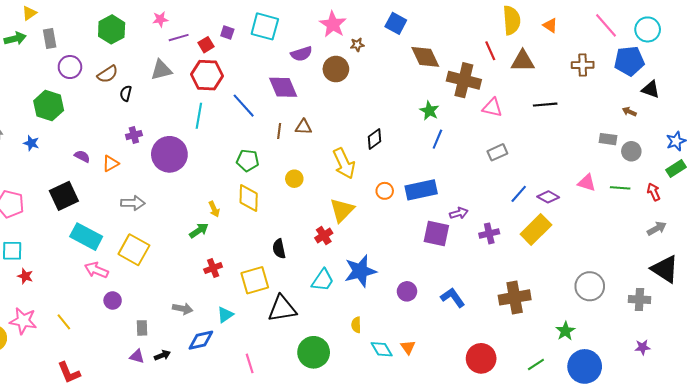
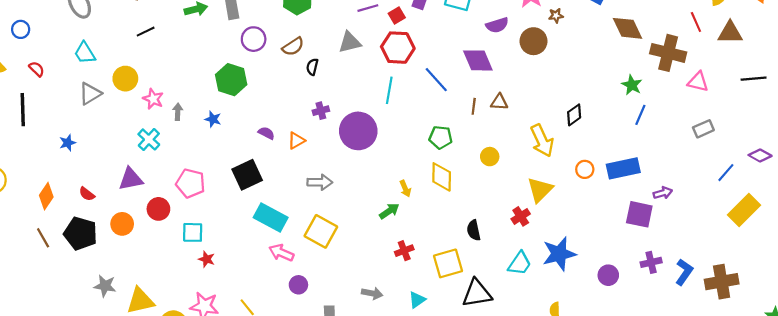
purple diamond: (548, 197) -> (760, 156), moved
purple cross: (489, 233) -> (651, 262), moved
blue L-shape: (453, 297) -> (684, 272), moved, turned 70

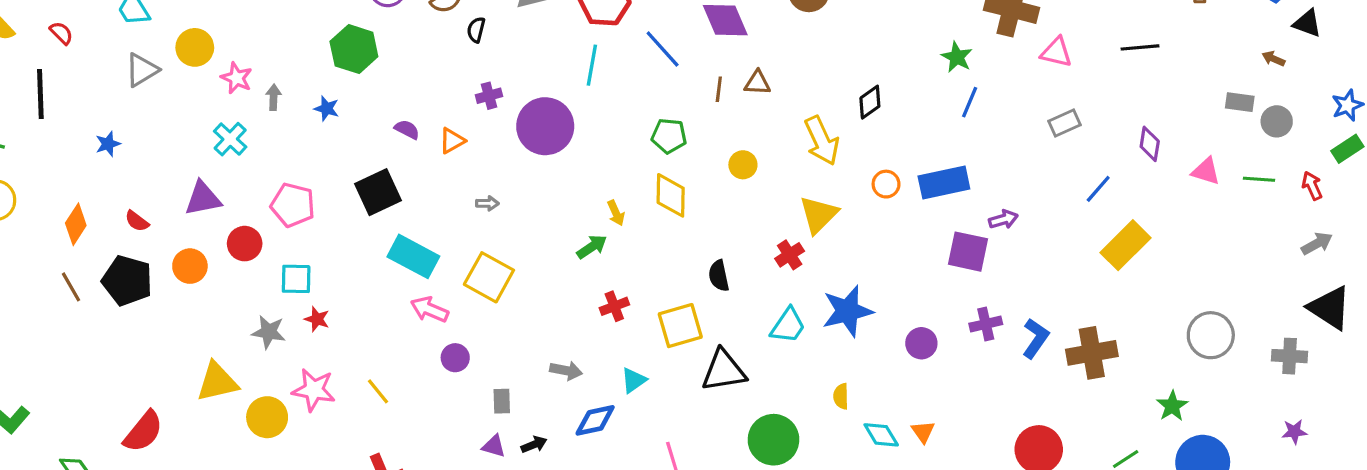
purple diamond: (760, 156) -> (1150, 144), moved, turned 70
gray arrow: (320, 182) -> (487, 203), size x0.6
gray star: (105, 286) -> (269, 332), moved

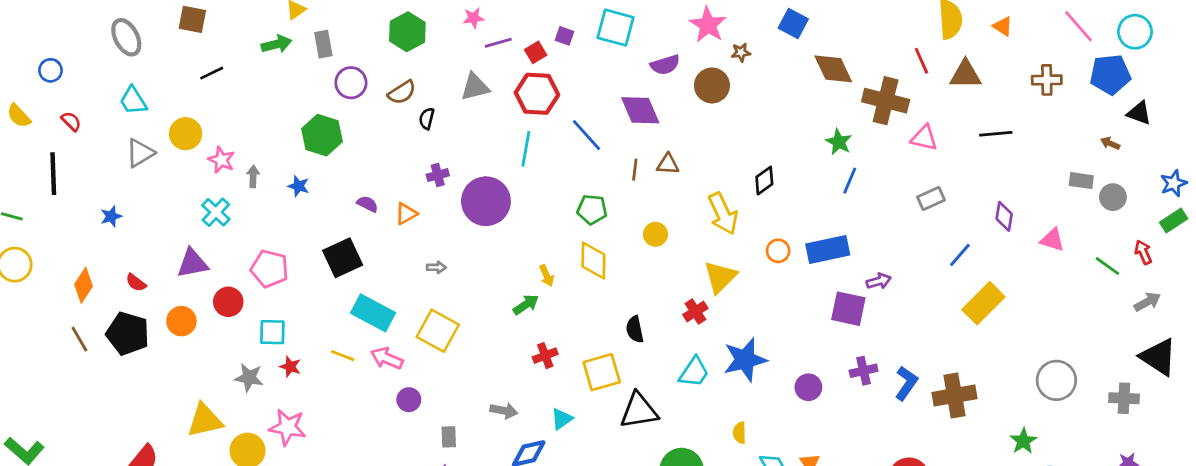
green line: (1259, 179) -> (1107, 266), moved, turned 32
yellow line: (378, 391) -> (343, 356), moved, turned -30

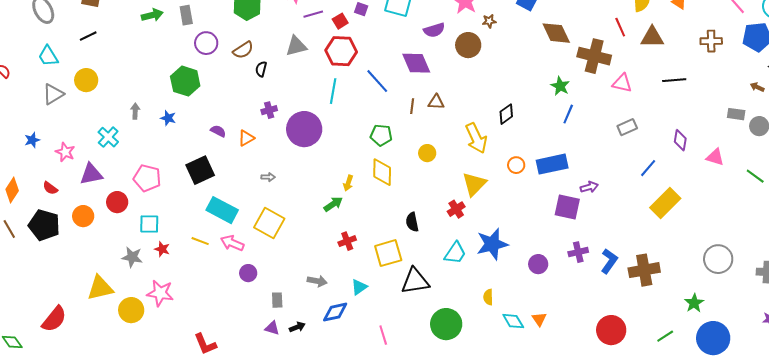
black line: (212, 73) -> (88, 36), moved
pink star: (221, 160) -> (65, 152), moved
yellow arrow: (547, 276) -> (348, 183), turned 42

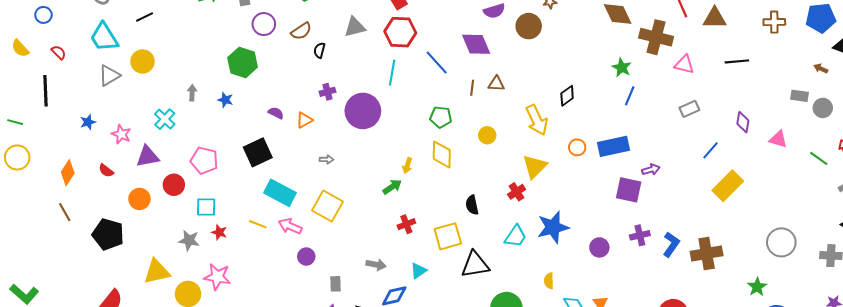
cyan trapezoid: (48, 56) -> (104, 37), size x1.4
black pentagon: (44, 225) -> (108, 234), moved

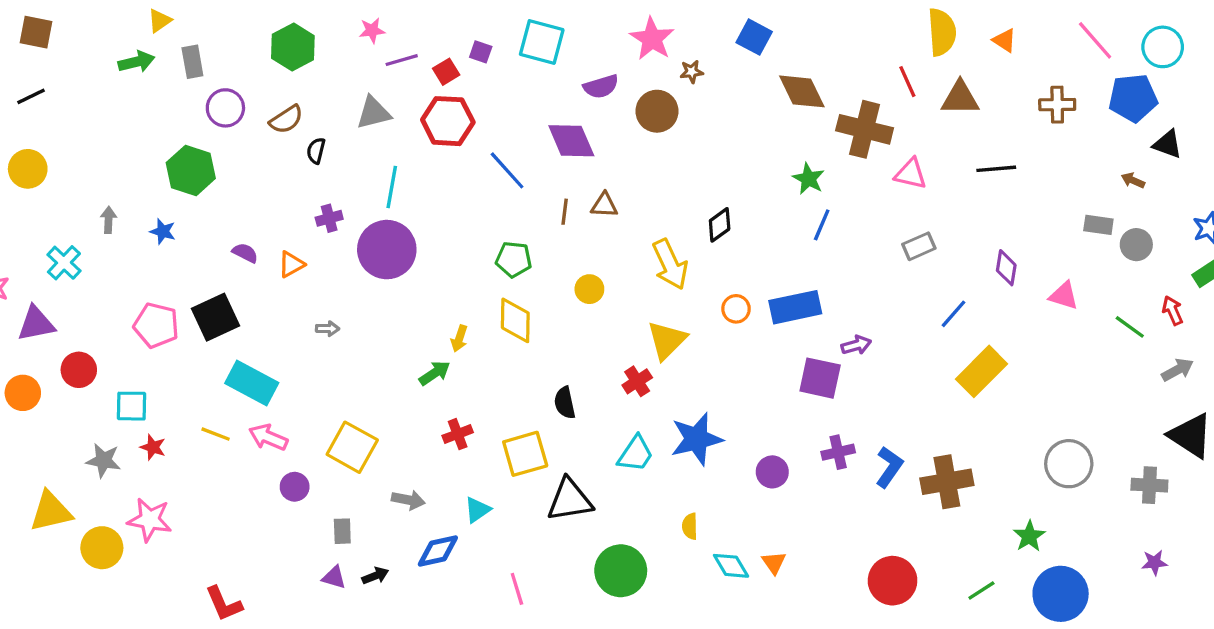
cyan line: (392, 73) -> (392, 187), moved
pink pentagon: (204, 161) -> (156, 325), moved
yellow square: (327, 206) -> (352, 447), moved

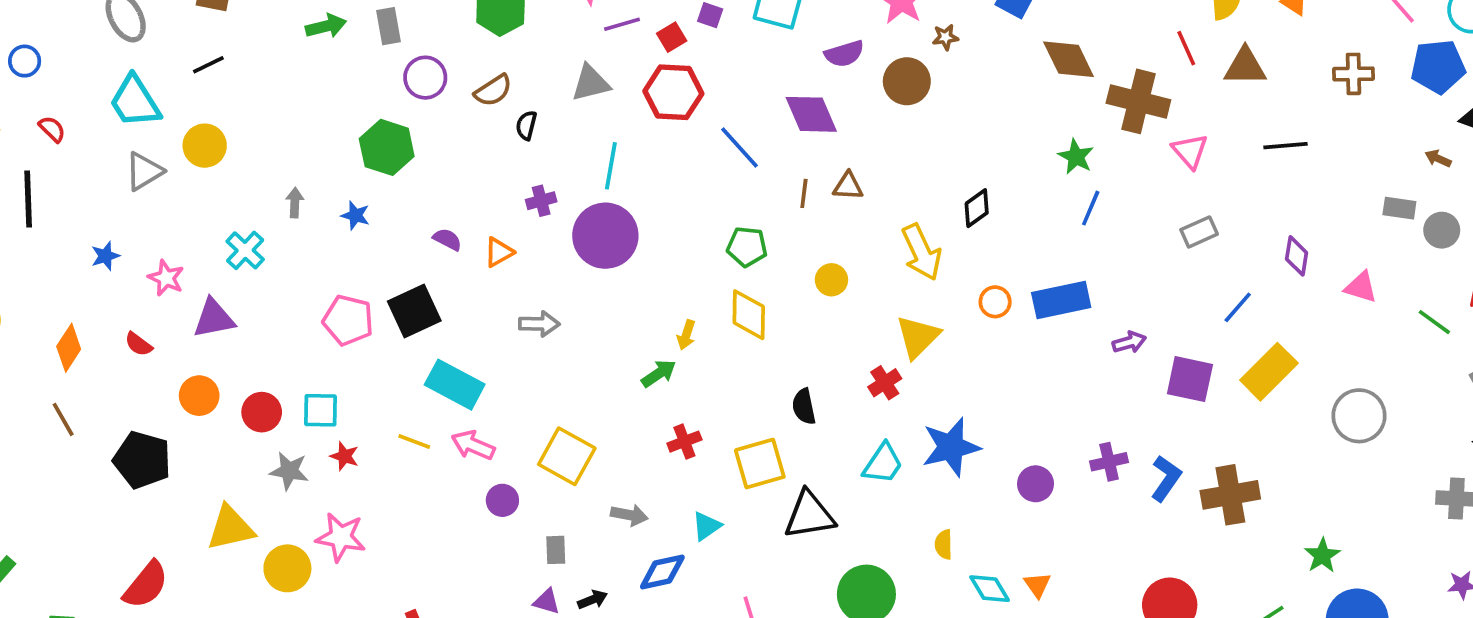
pink triangle: (911, 174) -> (1190, 151), turned 36
gray arrow: (328, 329) -> (539, 324), size x1.5
red circle: (79, 370) -> (262, 412), moved
purple square: (820, 378) -> (1190, 379), moved
gray circle: (1069, 464) -> (1359, 416), moved

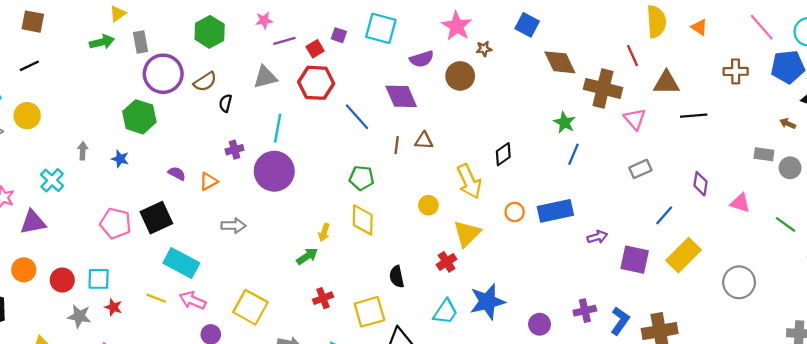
brown triangle: (1245, 67) -> (666, 83), moved
purple circle: (425, 78) -> (163, 74), size x1.5
yellow circle: (831, 280) -> (428, 205), moved

